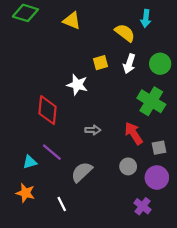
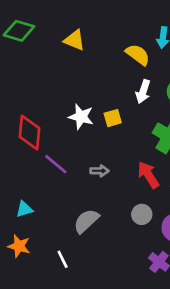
yellow square: (101, 63) -> (113, 118), moved
red diamond: (47, 110) -> (30, 133), moved
purple line: (52, 152) -> (56, 164), moved

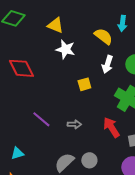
white star: (81, 117) -> (65, 49), moved
red diamond: (30, 133) -> (21, 68), moved, turned -32
gray circle: (142, 214) -> (89, 160), moved

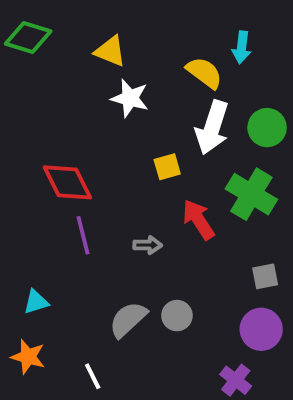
white arrow: (107, 64) -> (212, 128), size x1.5
red diamond: (21, 68) -> (67, 182), moved
purple line: (41, 119) -> (83, 235), turned 36
red arrow: (111, 127) -> (198, 220), moved

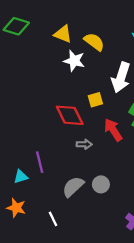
yellow semicircle: (204, 73) -> (94, 42), moved
red diamond: (67, 182) -> (70, 115), moved
purple line: (83, 235) -> (40, 162), moved

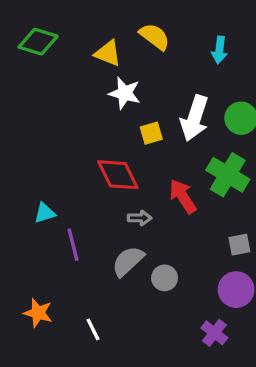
yellow semicircle: (94, 42) -> (155, 37), moved
yellow square: (95, 100) -> (151, 133), moved
cyan triangle: (21, 177) -> (45, 213), moved
gray semicircle: (73, 187) -> (128, 261), moved

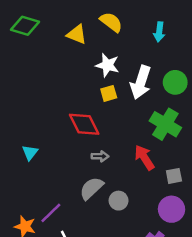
white star: (125, 93) -> (107, 65), moved
red arrow: (183, 196) -> (144, 157), moved
cyan triangle: (45, 213) -> (30, 153), turned -35
purple line: (73, 245) -> (51, 213), moved, turned 60

